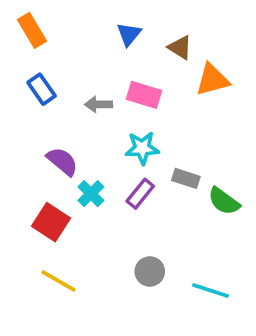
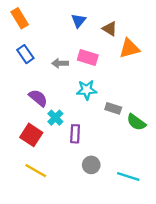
purple rectangle: (140, 194) -> (75, 134), moved, turned -36

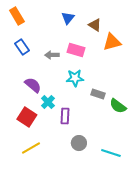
yellow line: (36, 171) -> (31, 148), turned -60

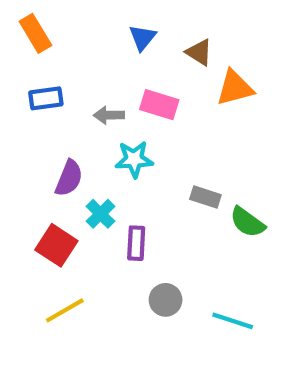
blue rectangle: (22, 47) -> (46, 98), turned -63
cyan star: (75, 78) -> (134, 159), moved
purple semicircle: (33, 85) -> (69, 178), turned 72

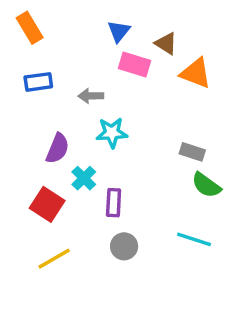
orange triangle: (235, 88) -> (196, 73), turned 36
pink rectangle: (159, 105) -> (135, 64), moved
gray rectangle: (205, 197) -> (192, 152), moved
gray circle: (166, 300) -> (124, 246), moved
cyan line: (233, 321) -> (194, 239), moved

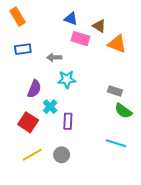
blue triangle: (119, 31) -> (71, 19), turned -48
gray circle: (124, 246) -> (62, 155), moved

